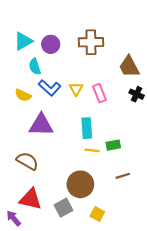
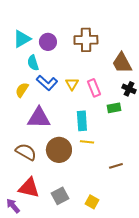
yellow semicircle: (23, 95) -> (22, 90), turned 98
green rectangle: (113, 145) -> (114, 108), moved
brown circle: (80, 184) -> (59, 150), moved

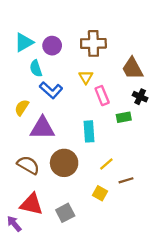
yellow triangle: (72, 84) -> (86, 77), moved
yellow semicircle: (22, 90) -> (22, 108), moved
yellow line: (87, 142) -> (106, 164), moved, turned -48
yellow square: (92, 202) -> (100, 193), moved

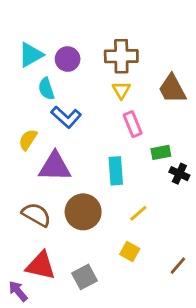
yellow triangle: (86, 77) -> (121, 90), moved
black cross: (140, 97) -> (179, 174), moved
brown line: (126, 180) -> (178, 266), moved, turned -32

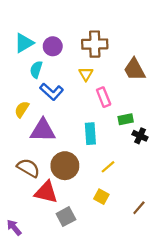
cyan semicircle: (46, 89) -> (36, 70), turned 35
yellow triangle: (121, 90) -> (86, 74), moved
red triangle: (41, 266) -> (46, 192), moved

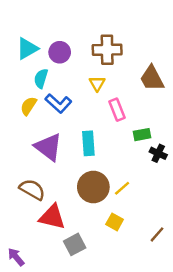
yellow semicircle: (22, 109) -> (28, 106), moved
purple triangle: (43, 130) -> (48, 147), turned 36
cyan rectangle: (90, 134) -> (88, 143), moved
brown circle: (65, 166) -> (93, 187), moved

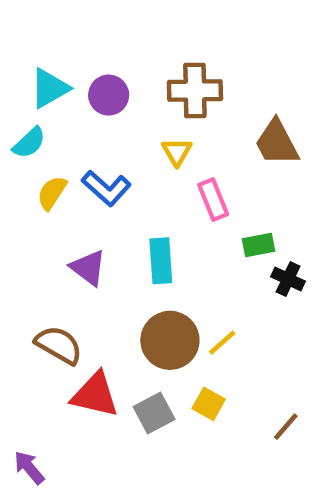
cyan semicircle: (41, 78) -> (29, 143), moved, turned -150
purple triangle: (48, 147) -> (88, 268), size x0.7
gray square: (75, 244) -> (154, 413), moved

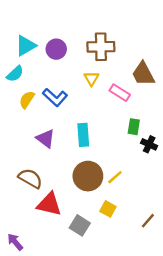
pink rectangle: (213, 200) -> (120, 93), moved, turned -36
green rectangle: (259, 245) -> (134, 127), turned -70
gray square: (154, 413) -> (80, 225), moved, turned -30

